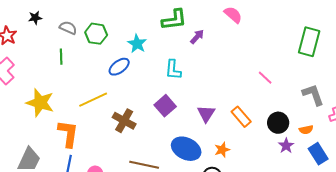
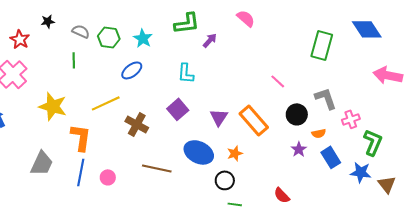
cyan star: (137, 44) -> (143, 38), moved
orange rectangle: (241, 117) -> (254, 120), size x1.4
black circle: (278, 123) -> (297, 114), moved

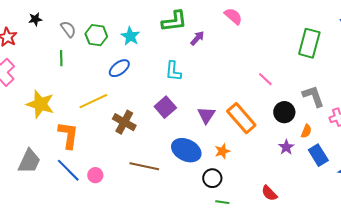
gray semicircle: (81, 31) -> (68, 29), turned 30
orange semicircle: (319, 133) -> (306, 131), turned -56
blue line: (81, 172) -> (68, 170), turned -56

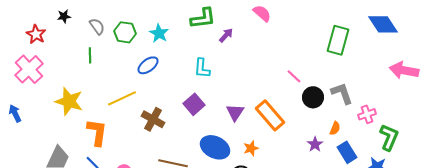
black circle: (284, 112) -> (313, 97), moved

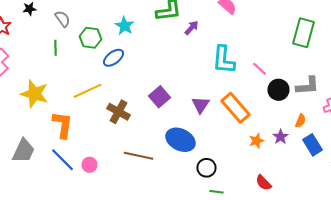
green hexagon: (125, 32) -> (90, 38), moved
cyan L-shape: (202, 68) -> (224, 60), moved, size x1.4
gray L-shape: (342, 93) -> (308, 86), turned 105
orange star: (251, 148) -> (256, 141), moved

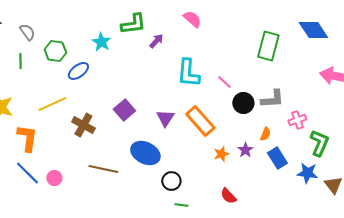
cyan star: (124, 26) -> (101, 42), moved

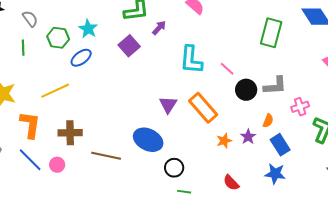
cyan star: (101, 42) -> (88, 29), moved
purple square: (124, 110) -> (129, 46), moved
brown cross: (83, 125) -> (70, 133), moved, turned -30
blue star: (307, 173) -> (275, 174), moved

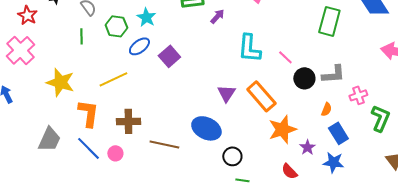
purple square: (129, 46) -> (169, 56), moved
purple star: (248, 137) -> (307, 147), moved
orange star: (224, 141) -> (282, 129), size x1.8

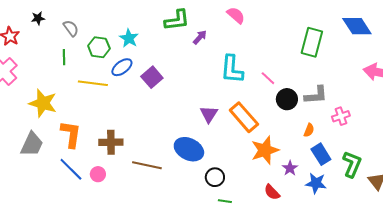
yellow line: (113, 79) -> (93, 83), moved, turned 32
green L-shape: (380, 118) -> (352, 164), moved
gray trapezoid: (49, 139) -> (32, 144), moved

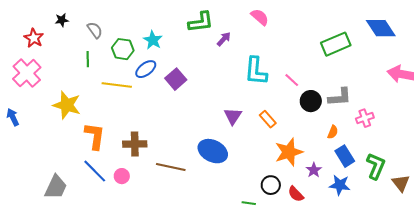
green rectangle: (312, 42) -> (336, 44), turned 52
orange rectangle: (244, 117) -> (268, 119), size x0.6
gray trapezoid: (32, 144) -> (56, 187), moved
black circle: (215, 177) -> (271, 185), moved

